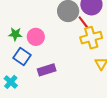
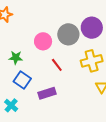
red line: (83, 22) -> (57, 65), moved
pink circle: (36, 37) -> (43, 41), moved

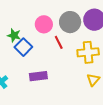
red line: (57, 65) -> (59, 42), moved
blue square: (22, 80) -> (23, 47), moved

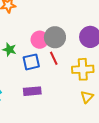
gray circle: (70, 22) -> (55, 37), moved
blue square: (23, 47) -> (31, 62), moved, turned 30

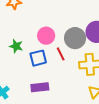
gray circle: (55, 37) -> (75, 38), moved

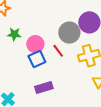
pink circle: (46, 36) -> (35, 44), moved
green star: (16, 46) -> (14, 34), moved

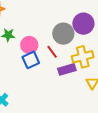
purple rectangle: (44, 87) -> (67, 69), moved

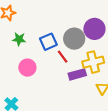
pink circle: (29, 45) -> (27, 68), moved
blue square: (31, 60) -> (48, 42), moved

